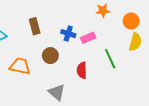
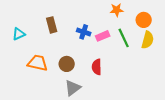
brown circle: (50, 56) -> (67, 64), moved
green line: (110, 59) -> (124, 38), moved
gray triangle: (57, 92) -> (73, 88), turned 42

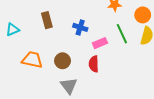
pink rectangle: (103, 36) -> (100, 43), moved
gray triangle: (73, 88) -> (69, 86), turned -30

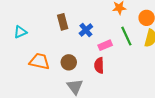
brown rectangle: (47, 20) -> (63, 22), moved
blue cross: (80, 27) -> (86, 30), turned 32

